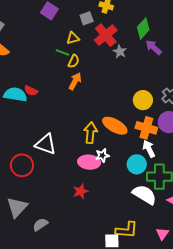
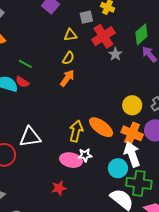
green line: (63, 53) -> (25, 64), moved
white triangle: (46, 144) -> (30, 137), turned -35
white arrow: (149, 149) -> (132, 154), size x1.4

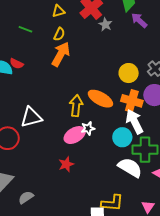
green line: (25, 64) -> (25, 29), moved
orange arrow: (67, 78) -> (61, 54), size x1.4
pink ellipse: (71, 160) -> (75, 135), turned -35

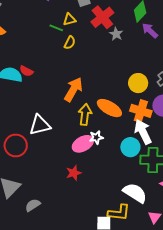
green line: (25, 29) -> (56, 28), moved
orange arrow: (61, 54) -> (73, 89), moved
white semicircle: (130, 168) -> (135, 193), moved

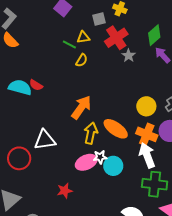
cyan circle: (130, 147) -> (113, 166), moved
red star: (74, 173) -> (65, 191), moved

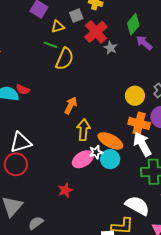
yellow triangle: (83, 37) -> (58, 26), moved
yellow semicircle: (82, 60) -> (65, 59), size x1.6
orange arrow: (81, 107) -> (71, 105), size x0.7
orange ellipse: (116, 129) -> (110, 141), moved
white triangle: (45, 140) -> (21, 142), moved

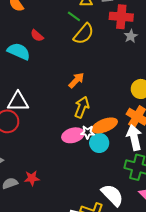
red cross: (96, 32) -> (121, 17), turned 30
red semicircle: (23, 89) -> (37, 36), moved
orange ellipse: (110, 141) -> (105, 125), turned -65
red star: (65, 190) -> (32, 178), moved

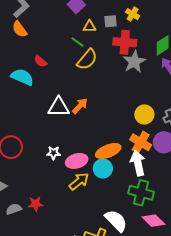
gray star: (131, 36) -> (134, 62), size x1.6
white triangle: (18, 102) -> (59, 107), moved
yellow arrow: (82, 107) -> (79, 181), moved, turned 30
white star: (88, 132) -> (54, 153), moved

